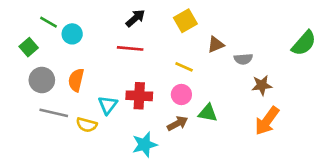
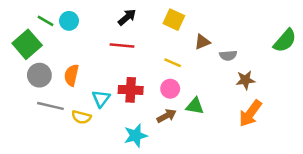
yellow square: (185, 21) -> (174, 20), turned -35
cyan circle: (72, 34) -> (69, 21), moved
green square: (29, 47) -> (27, 44), size x1.6

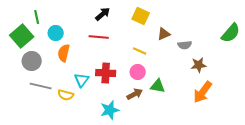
green line: (46, 21) -> (37, 17), turned 48
cyan circle: (69, 21) -> (56, 33), moved
orange semicircle: (71, 75) -> (64, 53), moved

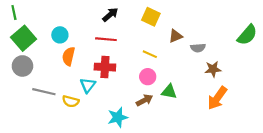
green line: (37, 17) -> (14, 12), moved
gray circle: (32, 61) -> (22, 66), moved
red cross: (106, 73) -> (105, 67), moved

